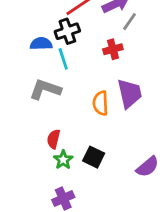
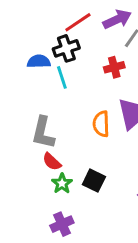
gray L-shape: (45, 89) -> (43, 133), moved, turned -96
red semicircle: (54, 139) -> (52, 162), turned -60

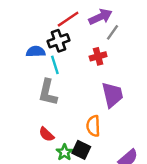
orange semicircle: (101, 124) -> (93, 126), moved
gray L-shape: (43, 133) -> (48, 92), moved
green star: (62, 183) -> (64, 152), moved

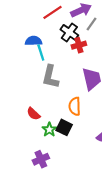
black cross: (58, 41) -> (69, 32), moved, turned -36
blue semicircle: (36, 52) -> (33, 41), moved
gray L-shape: (48, 92) -> (50, 77), moved

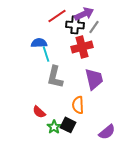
black cross: (69, 32) -> (75, 25), moved, turned -30
red cross: (79, 45) -> (82, 47), size x1.5

